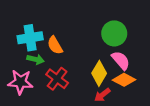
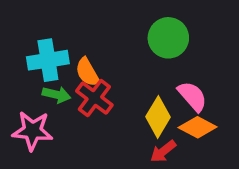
green circle: (114, 33) -> (168, 38), moved
red cross: (57, 79) -> (94, 98), moved

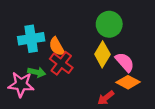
green arrow: (57, 95) -> (37, 72), moved
yellow diamond: (158, 117) -> (102, 54), moved

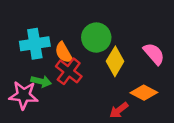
green circle: (109, 24) -> (96, 38), moved
pink semicircle: (125, 62) -> (154, 54), moved

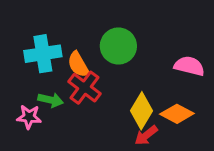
pink semicircle: (154, 54) -> (189, 66), turned -35
yellow diamond: (115, 61) -> (142, 111), moved
pink star: (24, 95) -> (29, 117), size x0.7

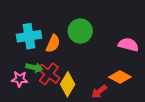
orange semicircle: (78, 64) -> (53, 44), turned -126
red cross: (84, 88) -> (49, 74), moved
yellow diamond: (142, 111) -> (68, 84), moved

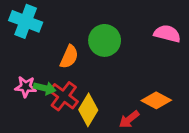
cyan cross: (29, 36) -> (26, 21), moved, turned 30
pink semicircle: (128, 45) -> (167, 34), moved
pink star: (20, 79) -> (26, 87), moved

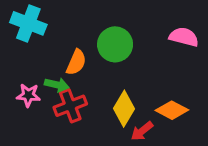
green arrow: (45, 88) -> (57, 85), moved
red cross: (64, 96) -> (70, 106), turned 32
yellow diamond: (88, 110) -> (124, 109), moved

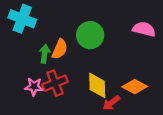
green arrow: (57, 85) -> (44, 54), moved, turned -96
pink star: (28, 95) -> (34, 87), moved
yellow diamond: (124, 109) -> (97, 85), turned -32

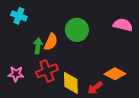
cyan cross: (22, 19) -> (19, 16), size x0.7
yellow diamond: (97, 85) -> (71, 83), moved
pink star: (34, 87) -> (16, 74), moved

